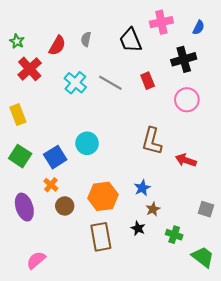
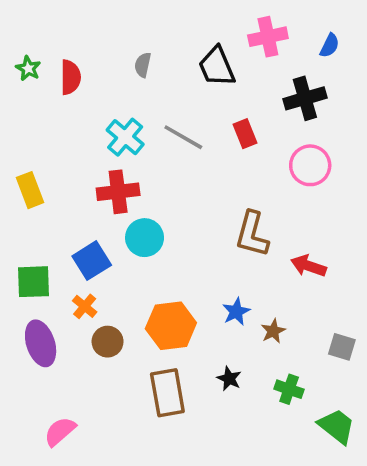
red semicircle: (57, 46) -> (71, 77), moved, turned -30
red cross: (30, 69) -> (118, 192), moved, turned 35
green square: (20, 156) -> (33, 282), moved, turned -35
brown star: (153, 209) -> (273, 331), moved

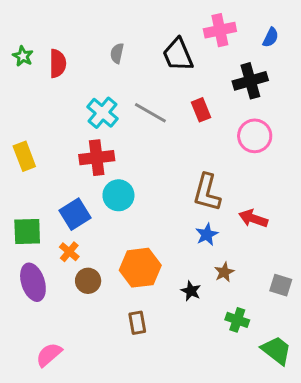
blue star: (236, 312) -> (207, 234), moved
black star: (229, 379) -> (191, 291), moved
brown rectangle: (167, 393) -> (137, 323), size x0.6

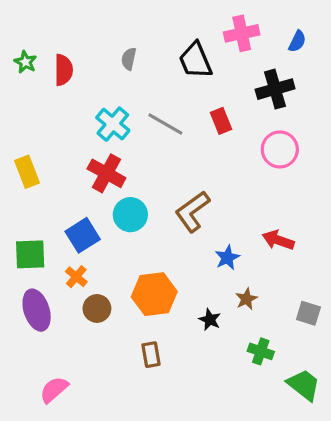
red cross: (97, 158) -> (106, 173), turned 36
brown L-shape: (207, 192) -> (192, 211), moved, turned 39

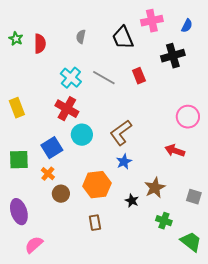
pink circle: (280, 149) -> (188, 117), moved
blue star: (227, 258) -> (124, 162), moved
brown star: (246, 299) -> (155, 188), size x1.5
purple ellipse: (37, 310) -> (19, 212), moved

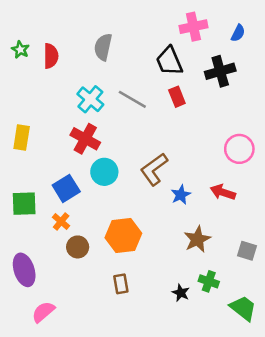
gray semicircle: (81, 37) -> (103, 47), size x1.5
black trapezoid: (123, 38) -> (169, 61), moved
yellow rectangle: (17, 108) -> (22, 137), turned 30
blue star: (124, 162) -> (181, 195), moved
black star: (132, 201) -> (181, 293), moved

